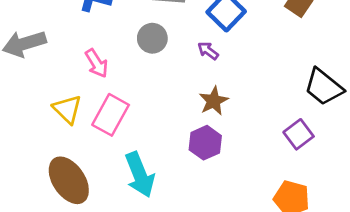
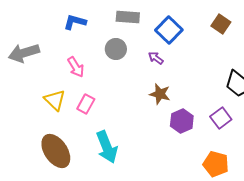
brown star: (214, 101) -> (160, 94), turned -30
pink rectangle: (111, 115) -> (86, 104), size x0.7
purple hexagon: (205, 143) -> (182, 121), moved

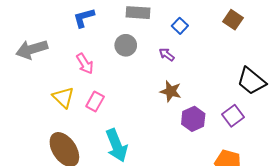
blue L-shape: (75, 22) -> (84, 18), turned -30
blue square: (169, 30) -> (180, 26), size x0.6

